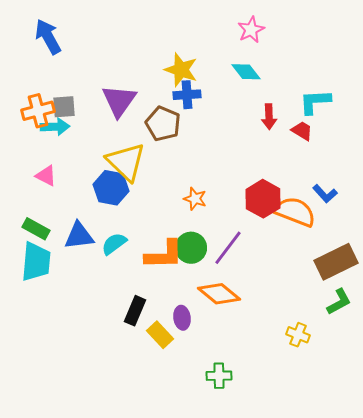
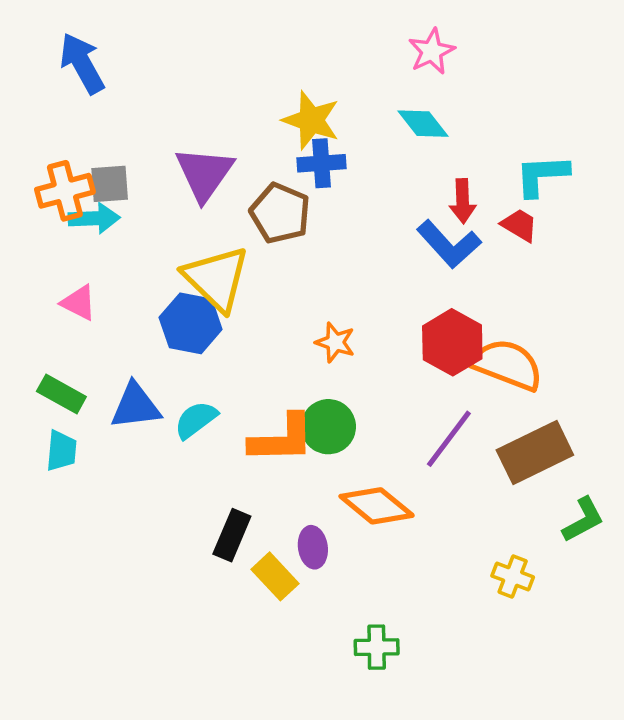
blue L-shape: (325, 194) -> (449, 244), moved, size x1.5
purple line: (228, 248) -> (449, 439), moved
cyan trapezoid: (36, 262) -> (61, 451), size x0.6
brown rectangle: (336, 262) -> (535, 453), moved

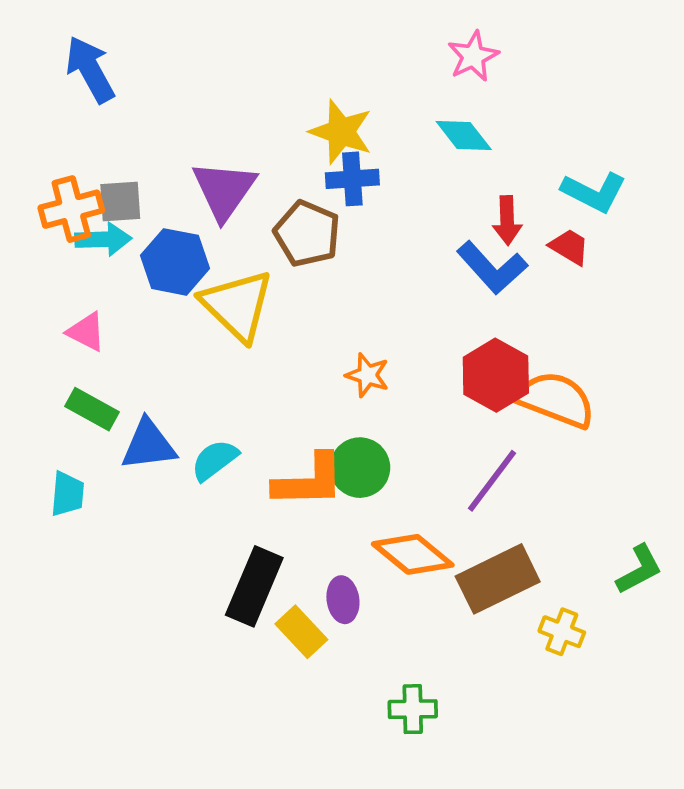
cyan L-shape: (542, 175) -> (594, 192), turned -150
blue hexagon: (191, 323) -> (175, 262), moved
green rectangle: (61, 394) -> (92, 409), moved
brown rectangle: (535, 453) -> (498, 579), moved
black rectangle: (232, 535) -> (254, 586), size x1.4

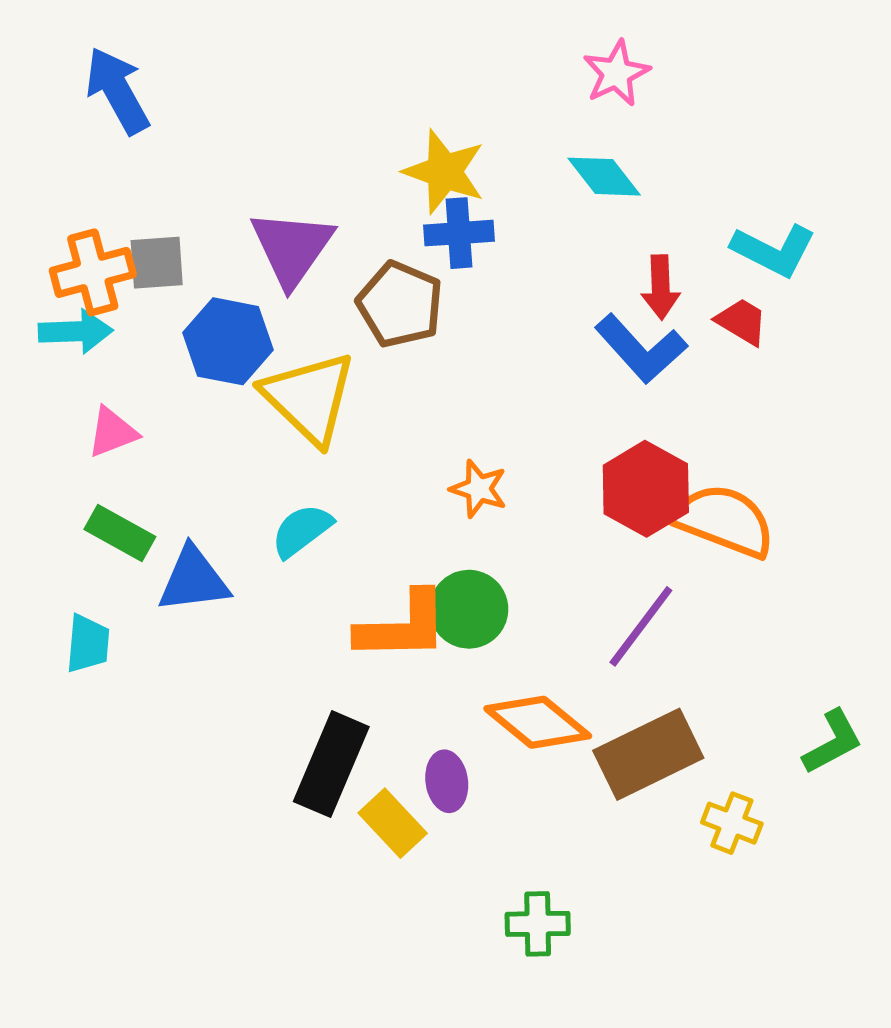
cyan arrow: (103, 239) -> (76, 331), moved
pink triangle: (86, 332) -> (112, 432), turned -48
cyan semicircle: (215, 460) -> (302, 531), moved

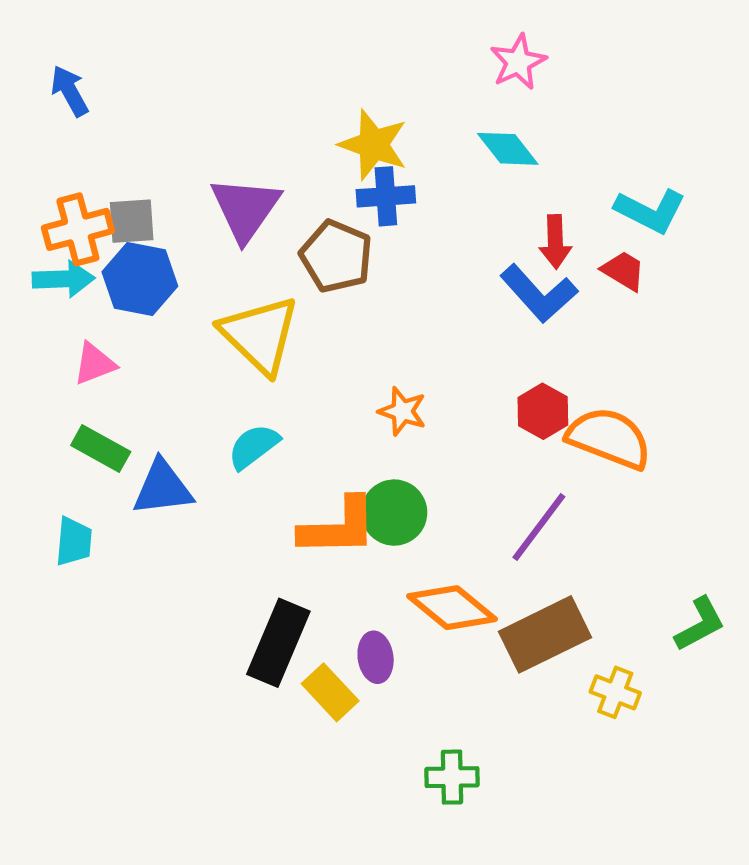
blue arrow: (117, 91) -> (70, 91), moved, size x0.7
blue hexagon: (228, 341) -> (140, 279), moved
red hexagon: (646, 489) -> (543, 411), size x0.7

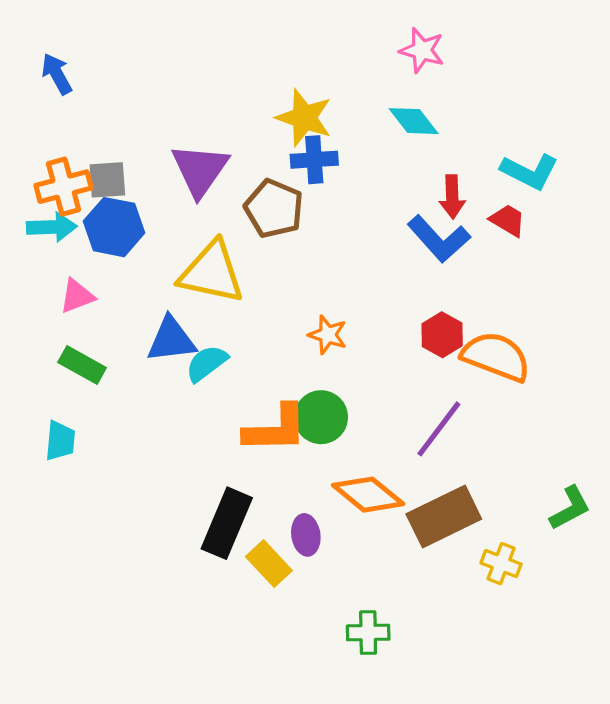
pink star: (518, 62) -> (422, 50), turned -30
yellow triangle: (260, 335) -> (212, 272), turned -32
blue triangle: (163, 488) -> (171, 340), moved

